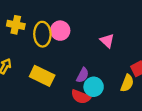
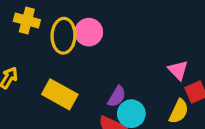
pink triangle: (107, 41) -> (178, 70), moved

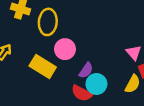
pink circle: (89, 32) -> (65, 49), moved

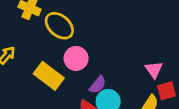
yellow ellipse: (48, 22) -> (59, 26), turned -60

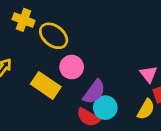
purple semicircle: (98, 85) -> (94, 92), size x1.4

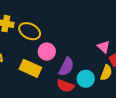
cyan circle: (105, 108) -> (86, 79), moved

